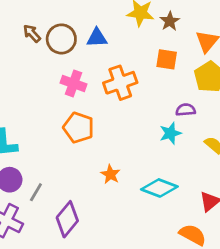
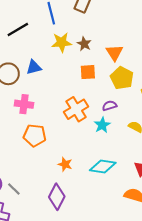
orange cross: (120, 83) -> (76, 109), moved
gray line: (36, 192) -> (14, 189), turned -64
purple diamond: (67, 219) -> (57, 197), moved

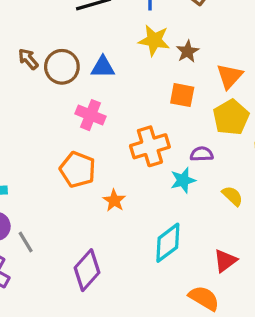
pink cross: (24, 104) -> (90, 115), moved
orange star: (65, 164) -> (114, 200), moved
cyan diamond: (103, 167) -> (168, 243), turned -60

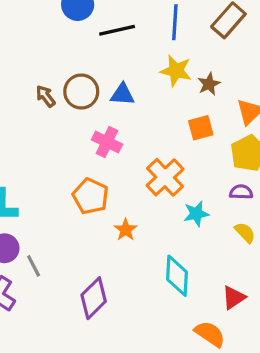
brown arrow: (28, 59) -> (46, 96), moved
orange square: (182, 95) -> (201, 128), turned -30
orange cross: (150, 146) -> (165, 177), turned -30
purple semicircle: (202, 154) -> (241, 192), moved
cyan diamond: (168, 243) -> (177, 276), turned -54

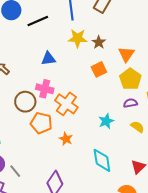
brown circle: (81, 92) -> (25, 102), moved
orange cross: (165, 177) -> (66, 104), moved

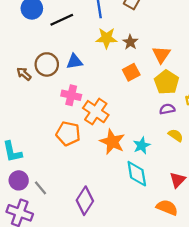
brown circle: (25, 102) -> (47, 64), moved
cyan star: (106, 121) -> (142, 145), moved
orange star: (66, 139) -> (112, 142), moved, size x1.6

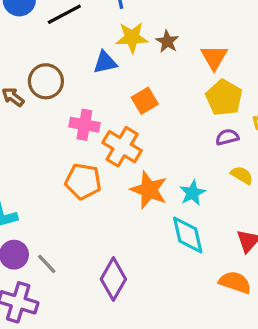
blue triangle: (75, 61) -> (105, 62), moved
orange square: (131, 72) -> (145, 101), moved

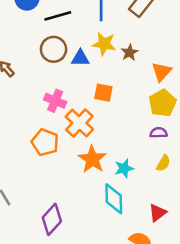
brown circle: (46, 81) -> (54, 49), moved
orange square: (145, 101) -> (103, 93), turned 30
yellow semicircle: (242, 175) -> (163, 163), turned 77

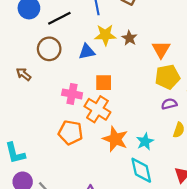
brown circle: (54, 49) -> (49, 49), moved
orange square: (103, 93) -> (104, 83), moved
yellow pentagon: (163, 103) -> (167, 77), turned 30

